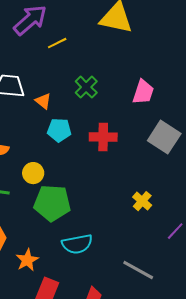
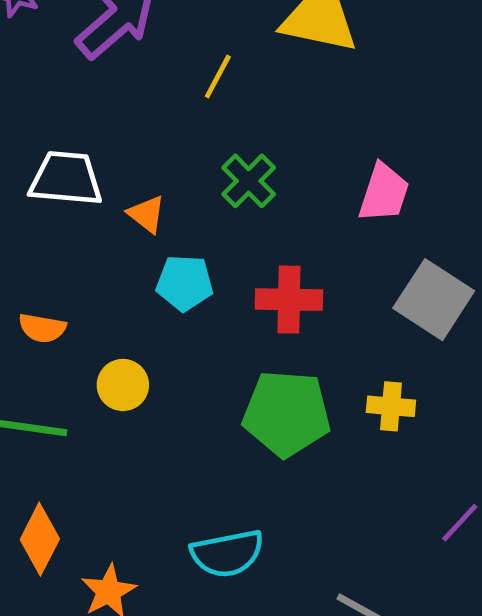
yellow line: (57, 43) -> (218, 77), moved, turned -36
yellow cross: (142, 201) -> (391, 406), moved, turned -36
green pentagon: (52, 203) -> (287, 413), moved

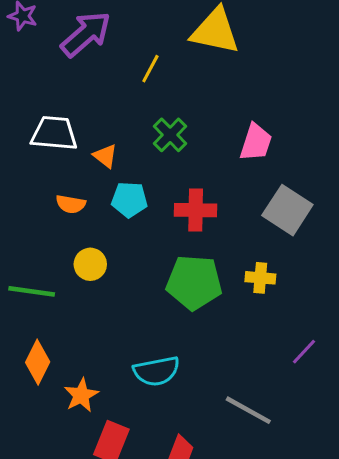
orange semicircle: (42, 328) -> (71, 204), moved

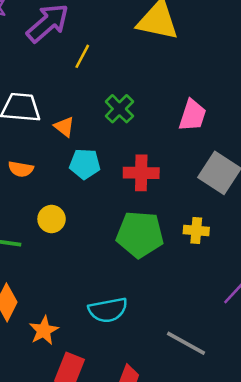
yellow line: (150, 69) -> (82, 56), moved
orange semicircle: (71, 204) -> (21, 169), moved

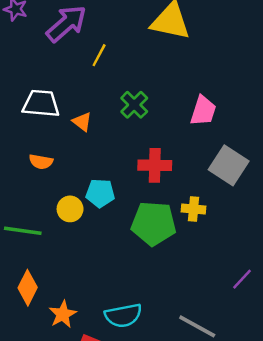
cyan pentagon: (85, 164) -> (100, 193), moved
yellow cross: (196, 231) -> (194, 209), moved
cyan semicircle: (108, 310) -> (123, 315), moved

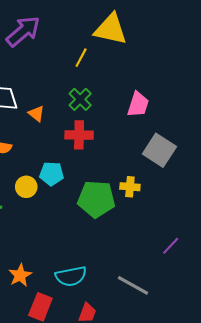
yellow line: (99, 55) -> (81, 58), moved
red cross: (155, 165) -> (79, 135), moved

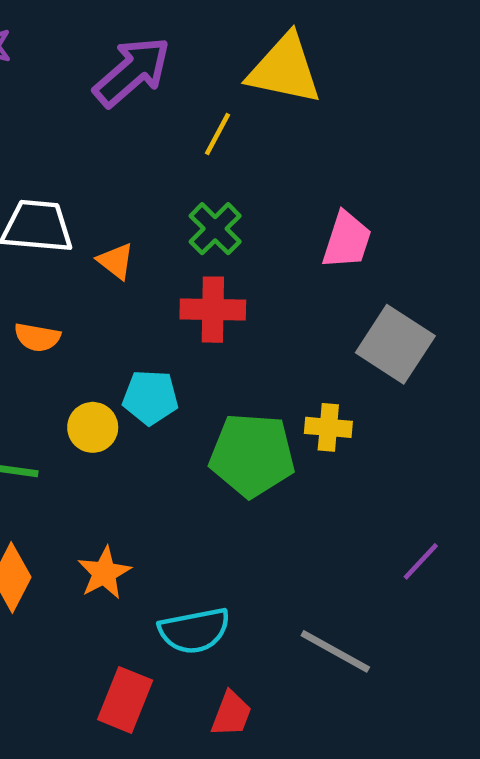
purple arrow: (23, 31) -> (132, 72), moved
orange star: (20, 275) -> (104, 573), moved

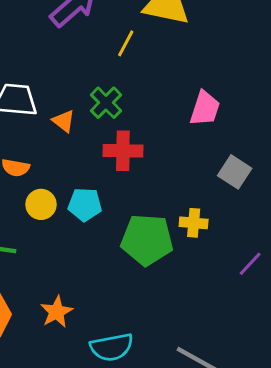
green cross: (215, 229) -> (106, 103), moved
gray square: (395, 344) -> (235, 172), size x0.7
yellow circle: (93, 427) -> (41, 204), moved
purple line: (421, 561) -> (250, 264), moved

